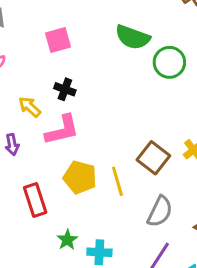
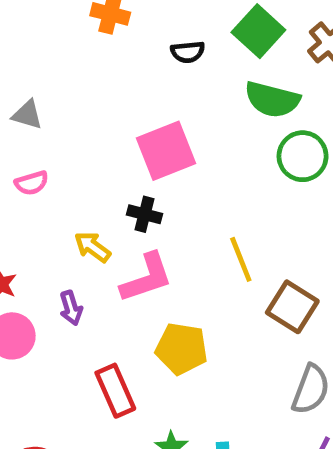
green semicircle: (133, 37) -> (272, 100), moved
pink square: (58, 40) -> (166, 151), moved, size x1.4
yellow line: (117, 181) -> (241, 259), moved

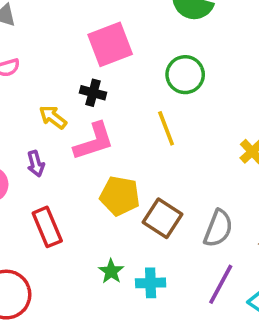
green circle: (303, 156) -> (185, 75), moved
brown square: (292, 307) -> (163, 218), moved
red rectangle: (115, 391) -> (47, 227), moved

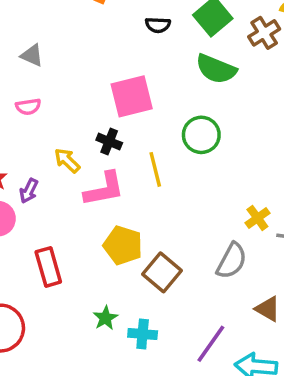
yellow line: (166, 128) -> (155, 169), moved
purple arrow: (36, 164) -> (29, 191), moved, turned 35
gray semicircle: (218, 228) -> (232, 261), moved

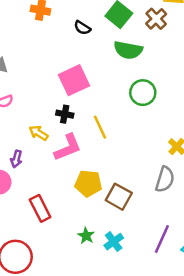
black semicircle: (158, 25) -> (82, 28), turned 42
green circle: (201, 135) -> (143, 93), moved
cyan cross: (143, 334) -> (114, 242), turned -30

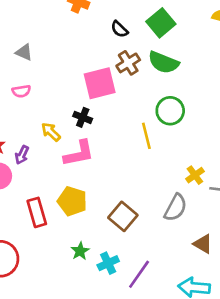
brown cross: (156, 19) -> (128, 63), moved
yellow line: (100, 127) -> (146, 136), moved
yellow pentagon: (88, 183) -> (72, 201), moved
purple line: (162, 239) -> (139, 274), moved

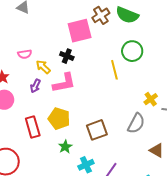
pink semicircle: (21, 91) -> (25, 54), moved
purple arrow: (22, 155) -> (35, 86), moved
brown square: (123, 216) -> (97, 130), turned 30
green star: (80, 251) -> (65, 147), moved

